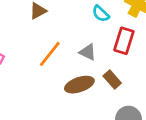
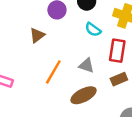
brown rectangle: (112, 79) -> (119, 79), moved, turned -63

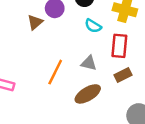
brown triangle: (37, 35) -> (35, 22), moved

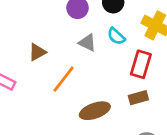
brown triangle: (35, 22) -> (37, 52), moved
gray triangle: (89, 63) -> (87, 43), moved

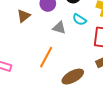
brown triangle: (37, 52) -> (24, 16), moved

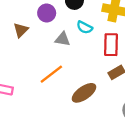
orange line: (46, 57) -> (51, 74), turned 30

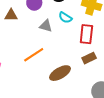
brown triangle: (21, 30) -> (11, 15), turned 40

